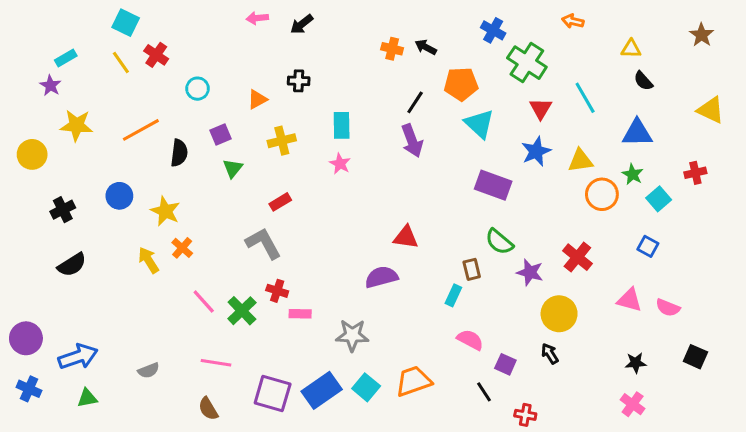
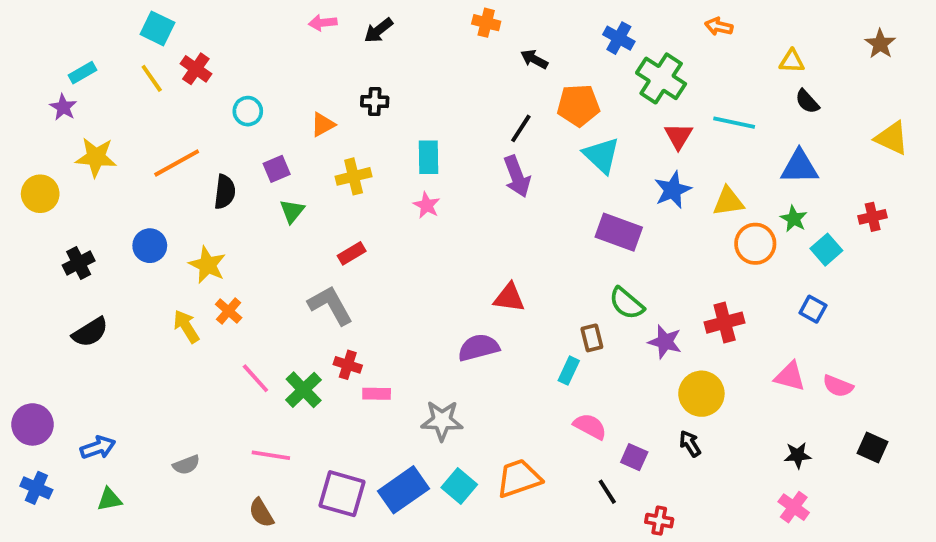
orange cross: (392, 49) -> (486, 23), moved
cyan line: (585, 98) -> (734, 123), turned -48
red cross: (577, 257) -> (725, 323), turned 36
blue arrow: (78, 357) -> (98, 448), size x0.7

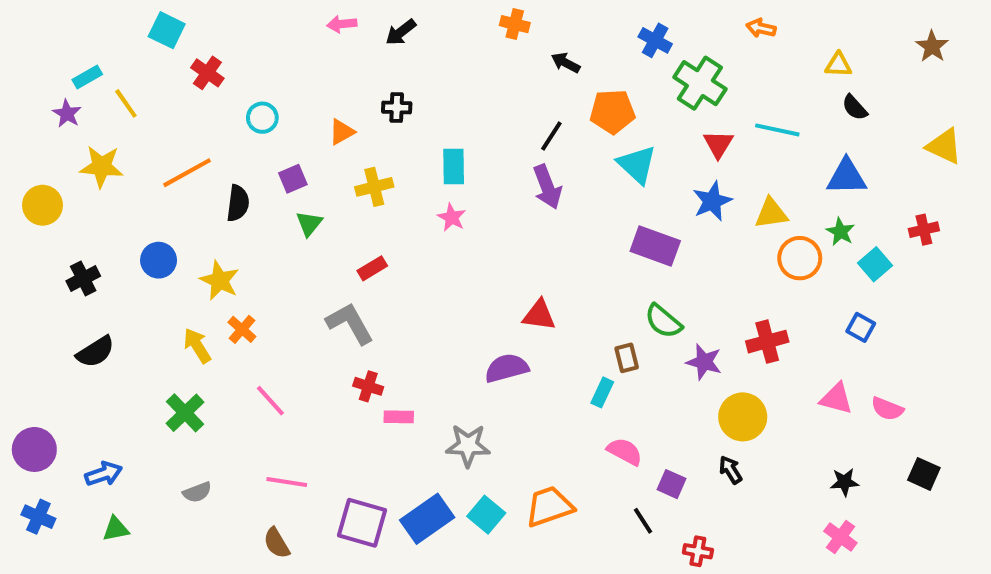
yellow line: (152, 78) -> (126, 103), moved
green cross: (304, 390) -> (185, 413), moved

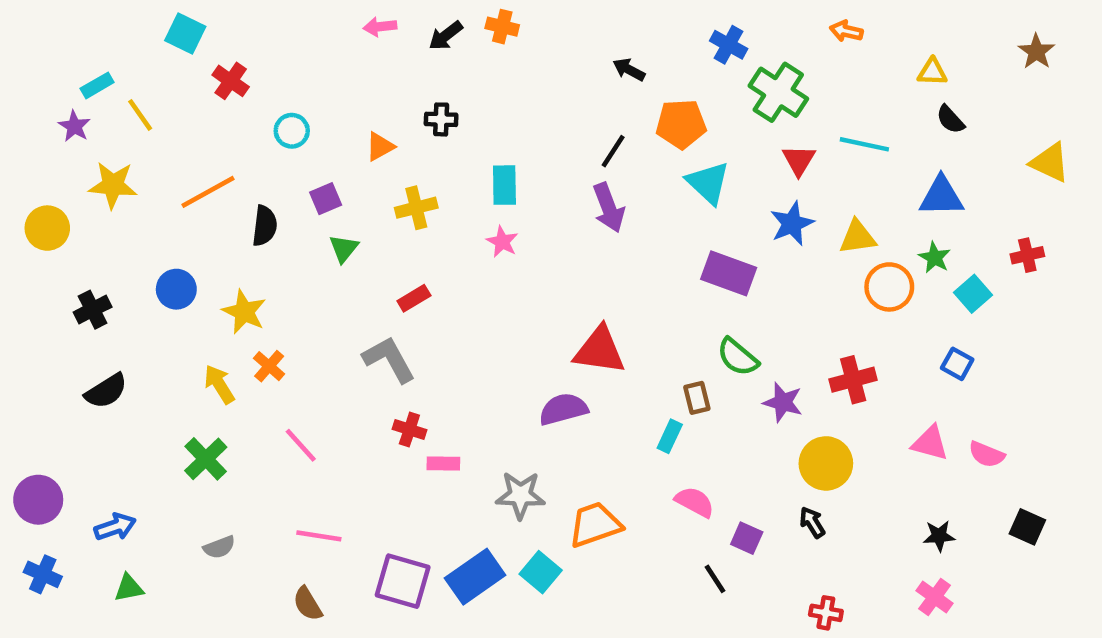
orange cross: (515, 24) -> (502, 27), moved
red triangle: (539, 315) -> (600, 350), size x1.4
orange trapezoid: (549, 506) -> (595, 525), moved
red cross: (698, 551) -> (826, 613), moved

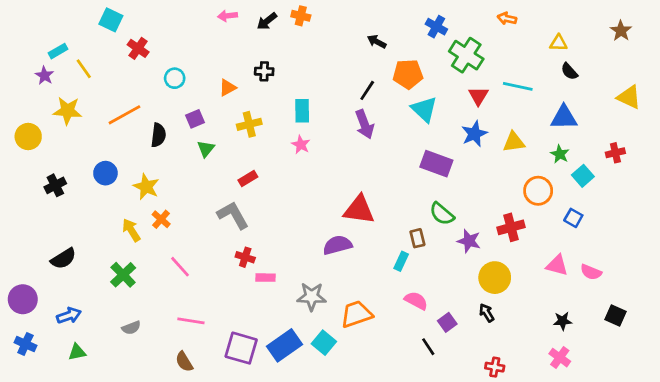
orange circle: (889, 287) -> (538, 191), moved
black semicircle: (106, 391) -> (63, 259), moved
purple square: (747, 538) -> (447, 322), turned 30

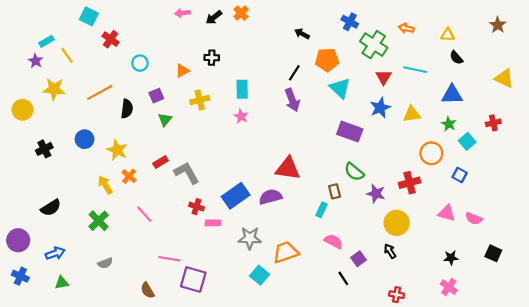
orange cross: (301, 16) -> (241, 13), turned 32
orange arrow: (507, 19) -> (406, 28), moved
red rectangle: (248, 179) -> (161, 162), moved
pink line: (191, 321) -> (169, 259), moved
blue rectangle: (284, 345) -> (236, 196), moved

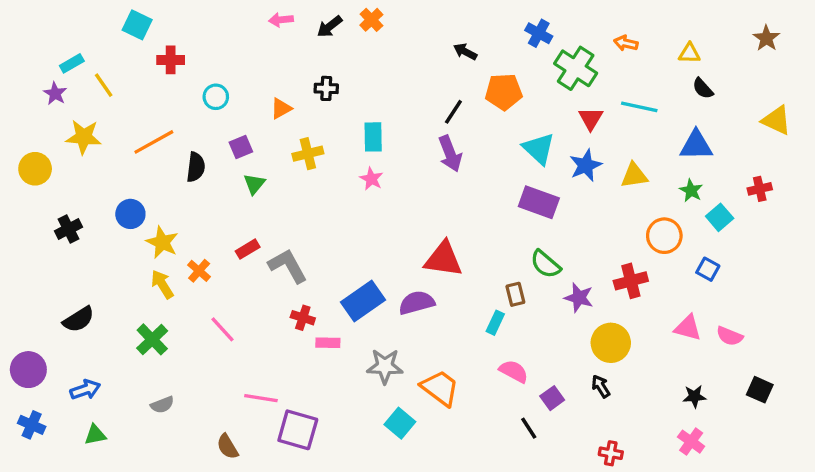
red cross: (111, 39) -> (171, 60), turned -35
cyan triangle: (340, 88) -> (539, 149), moved
yellow star: (117, 150) -> (162, 242), moved
orange trapezoid: (286, 252) -> (440, 388), turned 56

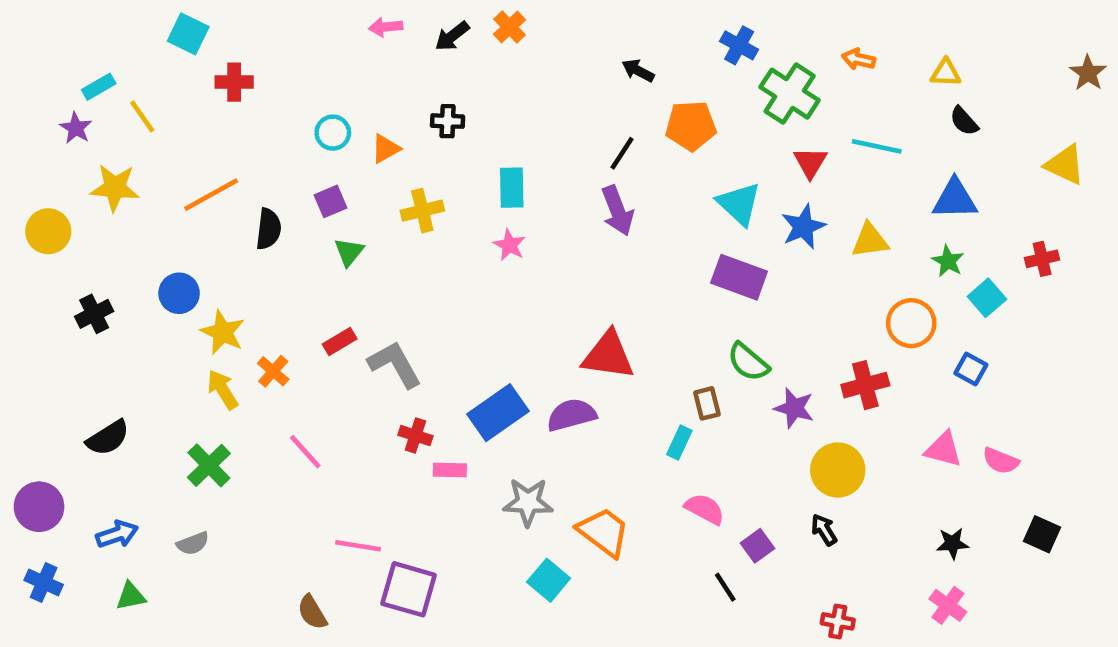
brown star: (766, 38) -> (1088, 73), moved
cyan circle: (216, 97) -> (333, 133), moved
gray semicircle: (162, 405) -> (193, 543), moved

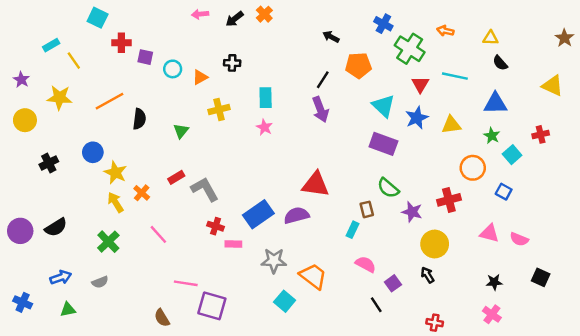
purple star: (76, 128) -> (21, 80), moved
purple square: (331, 201) -> (145, 57), moved, turned 35
purple circle: (39, 507) -> (20, 231), moved

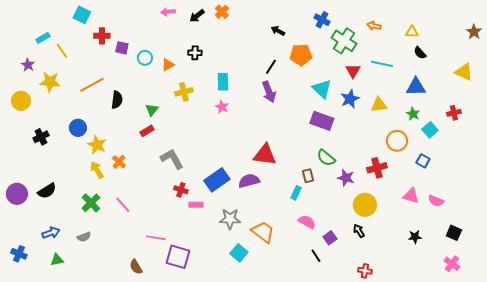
purple star: (21, 80) -> (28, 65), moved
red rectangle: (176, 177) -> (147, 131), moved
pink line: (158, 234) -> (123, 205), moved
pink cross: (492, 314) -> (452, 264), moved

